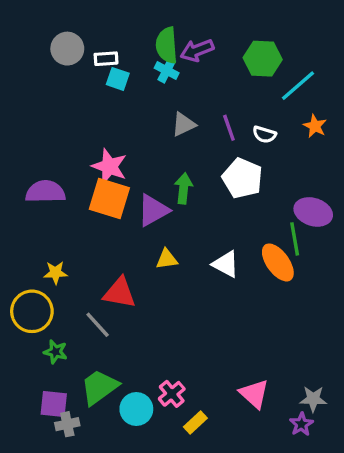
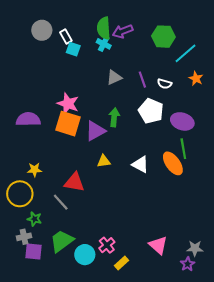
white rectangle: (106, 59) -> (66, 37), turned 64
purple ellipse: (313, 212) -> (182, 121), moved
gray cross: (67, 424) -> (24, 237), moved

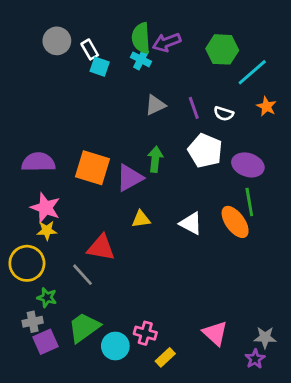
pink star: (68, 104) -> (45, 208), moved
pink cross: (107, 245) -> (145, 333), turned -35
purple square: (33, 251) -> (45, 342), turned -30

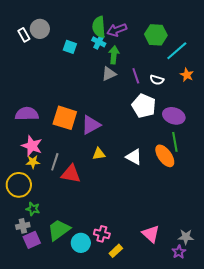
white rectangle: (90, 49) -> (24, 35), moved
green arrow: (155, 159) -> (114, 55), moved
gray line: (83, 275) -> (55, 162), moved, turned 60

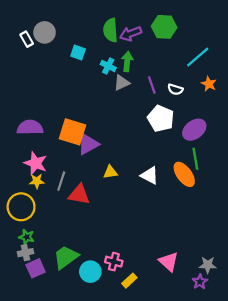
green hexagon: (156, 35) -> (164, 27), moved
cyan cross: (99, 42) -> (108, 66), moved
purple ellipse: (174, 116) -> (194, 130), turned -55
purple triangle: (91, 125) -> (88, 144), moved
green star: (33, 209) -> (27, 237), moved

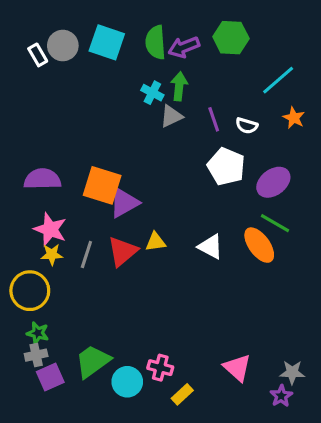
cyan square: (78, 53) -> (107, 42), moved, size x1.6
green line: (195, 159) -> (275, 223), turned -50
red triangle: (79, 194) -> (123, 251), moved, turned -50

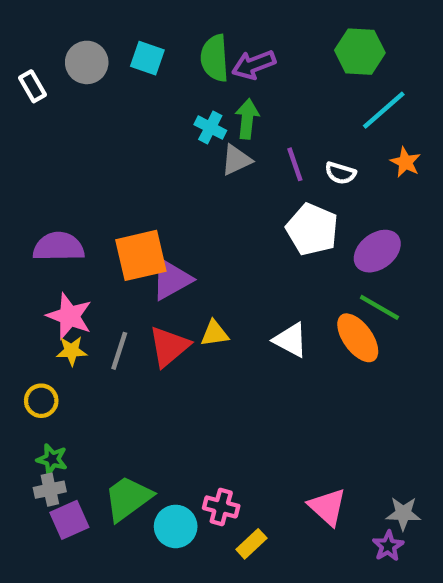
green hexagon: (231, 38) -> (360, 52), moved
cyan square: (107, 42) -> (147, 58), size x0.7
white rectangle: (38, 55) -> (32, 86), moved
orange square: (102, 185) -> (141, 255), turned -30
yellow circle: (30, 291) -> (41, 401), size x0.6

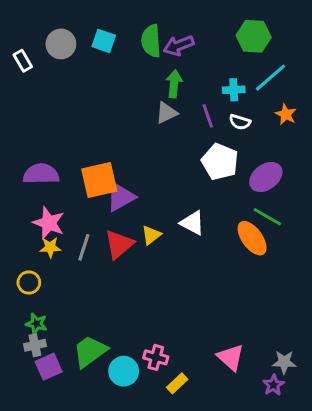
cyan cross: (210, 127) -> (234, 90), moved, turned -30
yellow triangle: (215, 333) -> (151, 235), turned -30
white triangle: (291, 340) -> (192, 223), moved

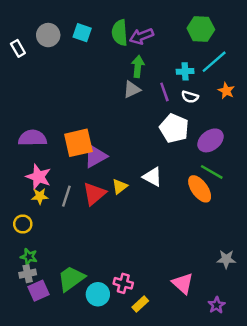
gray star: (284, 362) -> (226, 259), moved

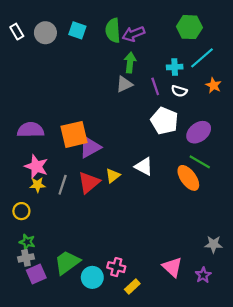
white rectangle: (18, 48) -> (17, 32), moved
purple star: (217, 305) -> (203, 275), moved

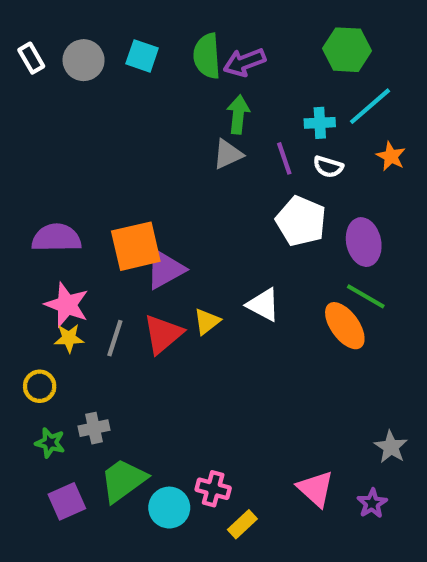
purple ellipse: (199, 132) -> (364, 242), turned -65
gray star: (213, 244) -> (391, 447), turned 30
gray cross: (26, 258) -> (94, 428), moved

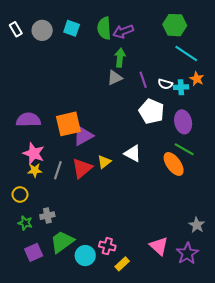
cyan line: (370, 106) -> (186, 53), turned 75
cyan cross: (320, 123) -> (181, 87), moved
purple star: (372, 503) -> (187, 253), size x1.5

